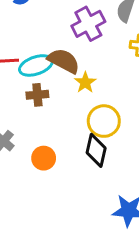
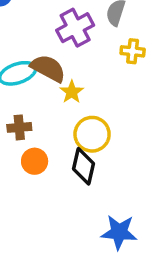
brown cross: (37, 95) -> (19, 127), moved
orange circle: (44, 158) -> (35, 161), moved

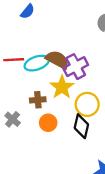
purple cross: (75, 28) -> (76, 67), moved
yellow star: (72, 92) -> (62, 87), moved, size x1.5

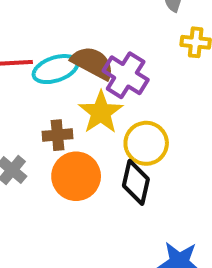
purple cross: (76, 67) -> (126, 75), turned -30
orange circle: (48, 123) -> (76, 176), size x1.5

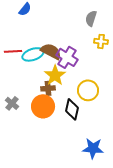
brown cross: (58, 135) -> (48, 88), moved
yellow circle: (146, 143) -> (88, 90), moved

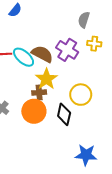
cyan ellipse: (33, 54) -> (24, 57), turned 60
purple cross: (67, 57) -> (67, 50), moved

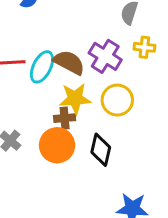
cyan ellipse: (24, 57) -> (42, 67), turned 75
yellow star: (46, 79) -> (75, 99), turned 30
yellow circle: (81, 95) -> (117, 100), moved

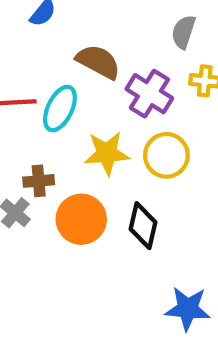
brown semicircle: (69, 62) -> (98, 62), moved
brown cross: (65, 118) -> (39, 181), moved

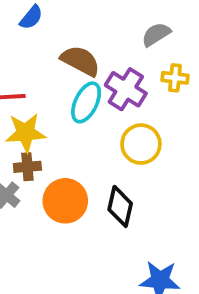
gray semicircle: (183, 32) -> (156, 34), turned 40
cyan ellipse: (60, 109) -> (86, 102), moved
yellow star: (107, 153) -> (26, 133), moved

